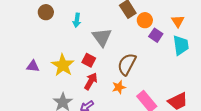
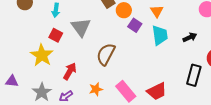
red square: (89, 60) -> (56, 35), moved
purple triangle: (33, 66) -> (12, 81), moved
orange star: (119, 87) -> (96, 89), moved

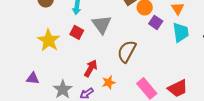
yellow star: (42, 55) -> (49, 40), moved
orange star: (96, 89) -> (109, 82), moved

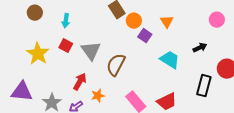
gray triangle: (102, 24) -> (91, 51), moved
cyan trapezoid: (181, 32) -> (170, 60), moved, turned -50
purple triangle: (33, 78) -> (22, 92), size x1.6

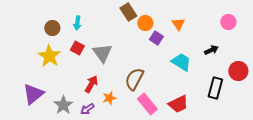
brown circle: (35, 13) -> (52, 28), moved
brown semicircle: (116, 65) -> (134, 79), moved
purple triangle: (22, 92) -> (33, 94), turned -45

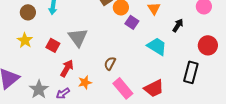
red square: (77, 48) -> (53, 45), moved
black arrow: (211, 50) -> (178, 25), moved, turned -32
yellow star: (49, 56) -> (25, 40), size x0.7
red circle: (238, 71) -> (208, 45), moved
brown semicircle: (134, 79) -> (110, 63), size x0.6

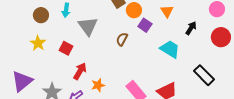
gray triangle: (78, 37) -> (88, 26), moved
red circle: (208, 45) -> (221, 37), moved
brown semicircle: (110, 63) -> (122, 39), moved
black rectangle: (191, 72) -> (204, 75), turned -60

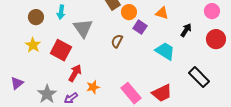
orange triangle: (167, 11) -> (162, 13), turned -40
red square: (66, 48) -> (61, 50), size x1.5
purple triangle: (22, 81) -> (17, 83), size x0.6

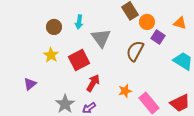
brown semicircle: (117, 41) -> (135, 51), size x1.5
red square: (61, 50) -> (79, 60), turned 35
purple triangle: (17, 83) -> (30, 84), moved
orange star: (93, 87) -> (125, 91), moved

